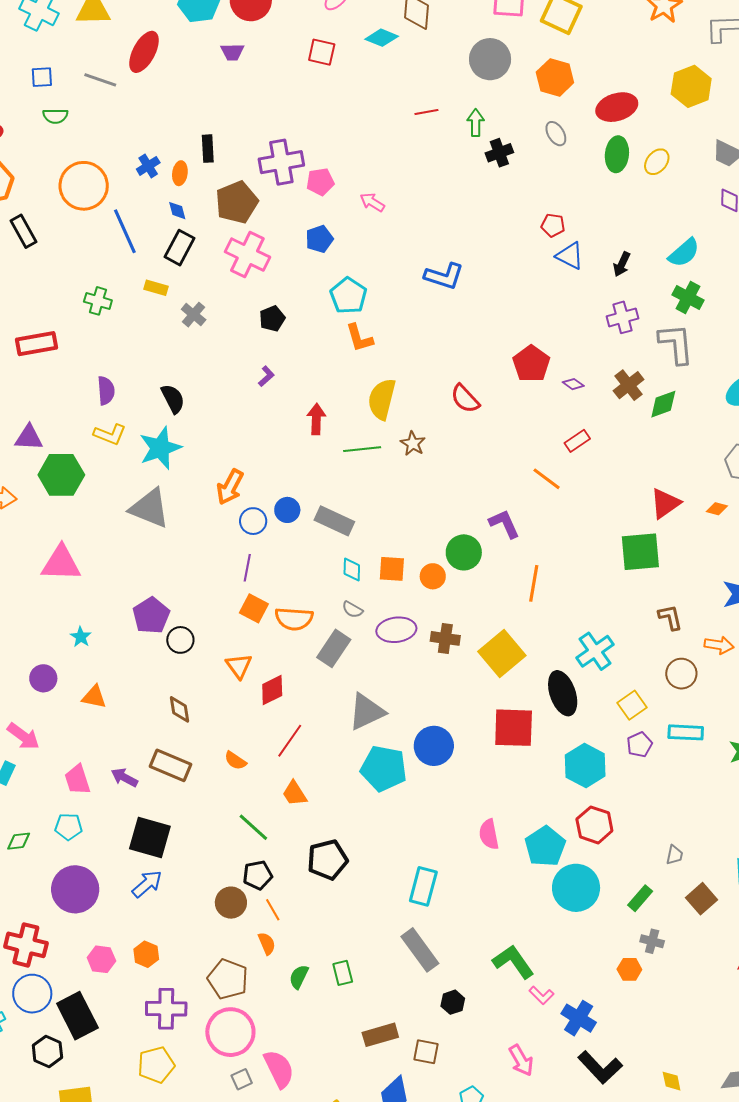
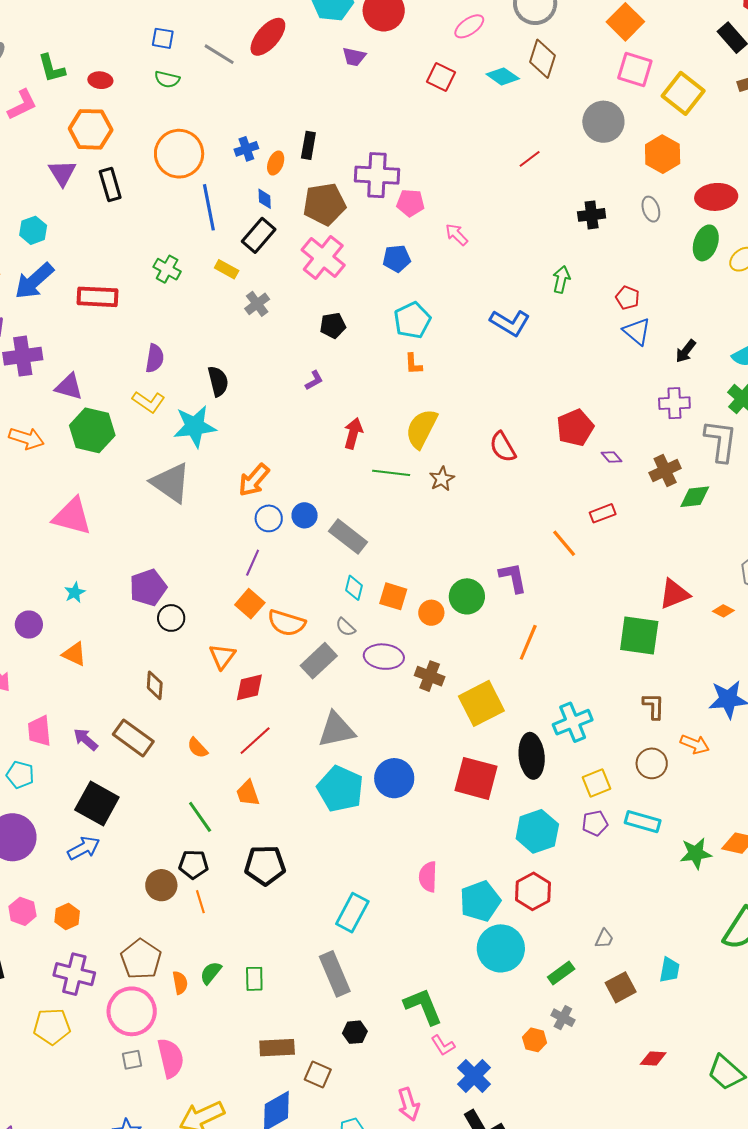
red line: (426, 112) -> (530, 159), turned -40
green arrow: (476, 123) -> (561, 279), moved
orange L-shape: (359, 338) -> (413, 364), size x0.7
orange semicircle: (267, 944) -> (180, 983), moved

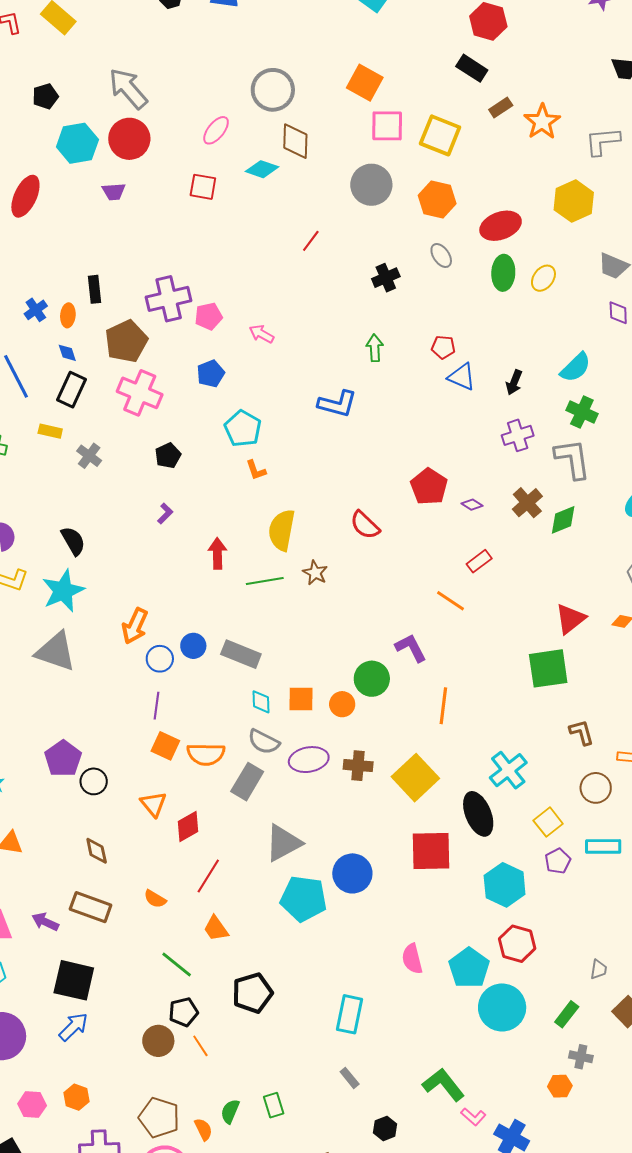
gray semicircle: (346, 627) -> (264, 742), size x1.5
gray rectangle: (335, 974) -> (350, 1078), size x0.5

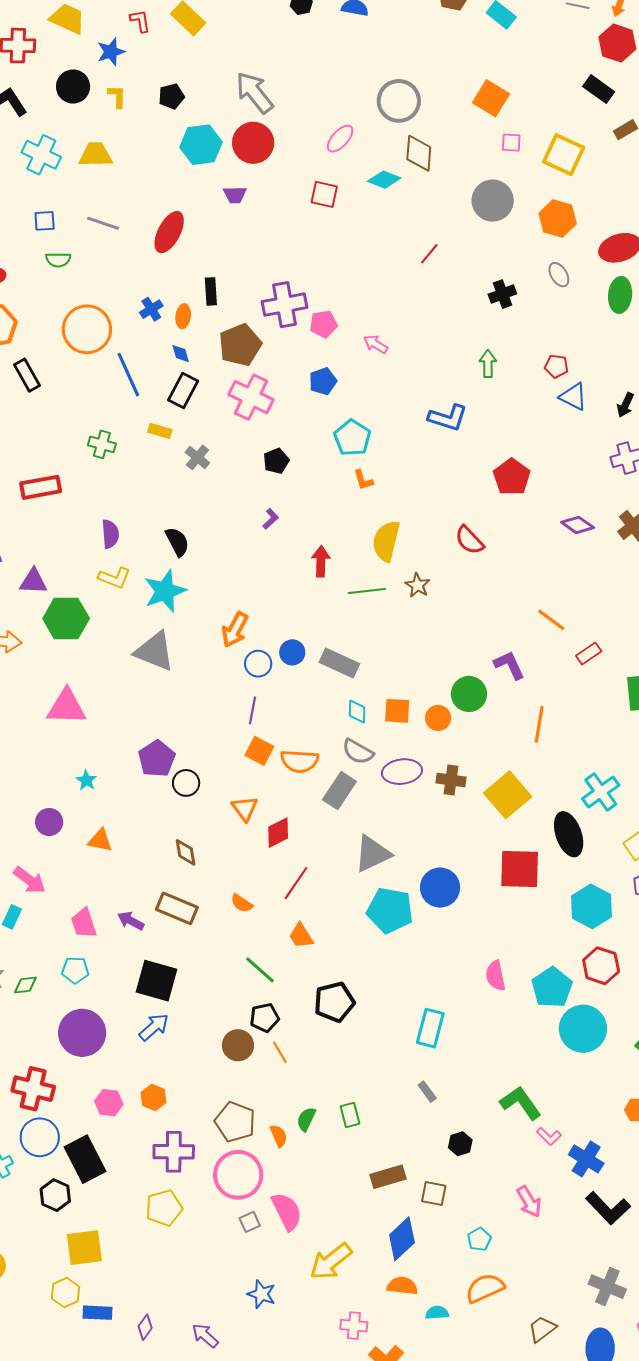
pink square: (387, 126) -> (511, 143), size x0.6
red ellipse: (25, 196) -> (169, 232), moved
red pentagon: (429, 487) -> (512, 477), moved
purple diamond: (472, 505) -> (578, 525), size x1.5
red rectangle: (479, 561) -> (589, 653), moved

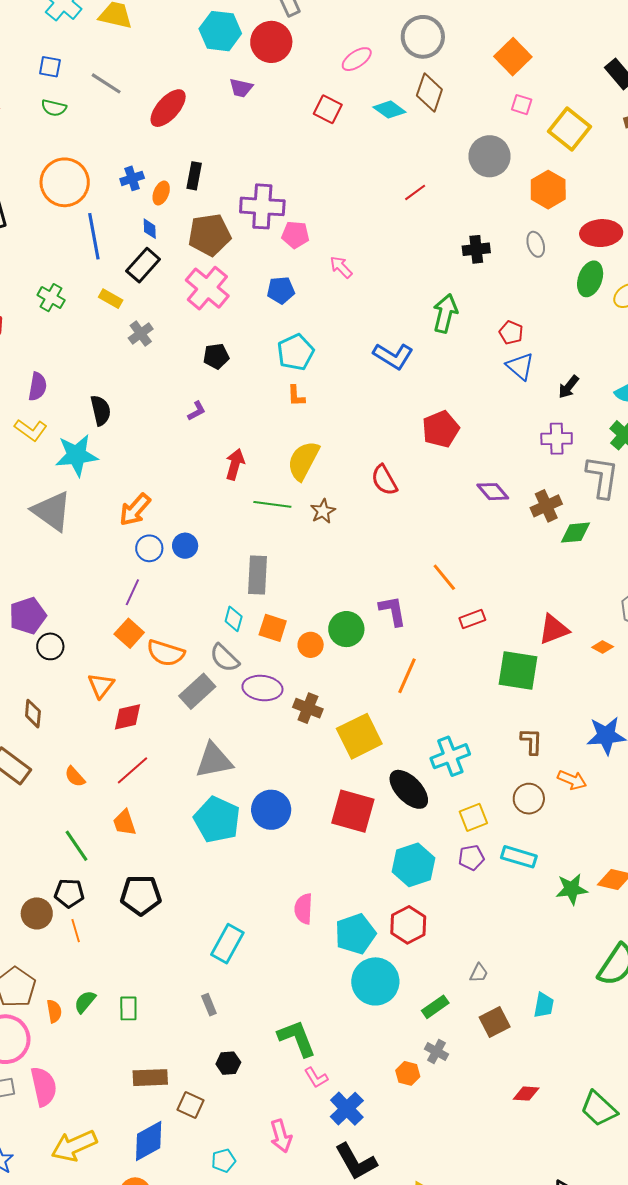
green arrow: (488, 364) -> (445, 313), size x1.4
gray rectangle: (339, 663) -> (257, 575), moved, turned 54
black ellipse: (569, 834) -> (409, 789), turned -39

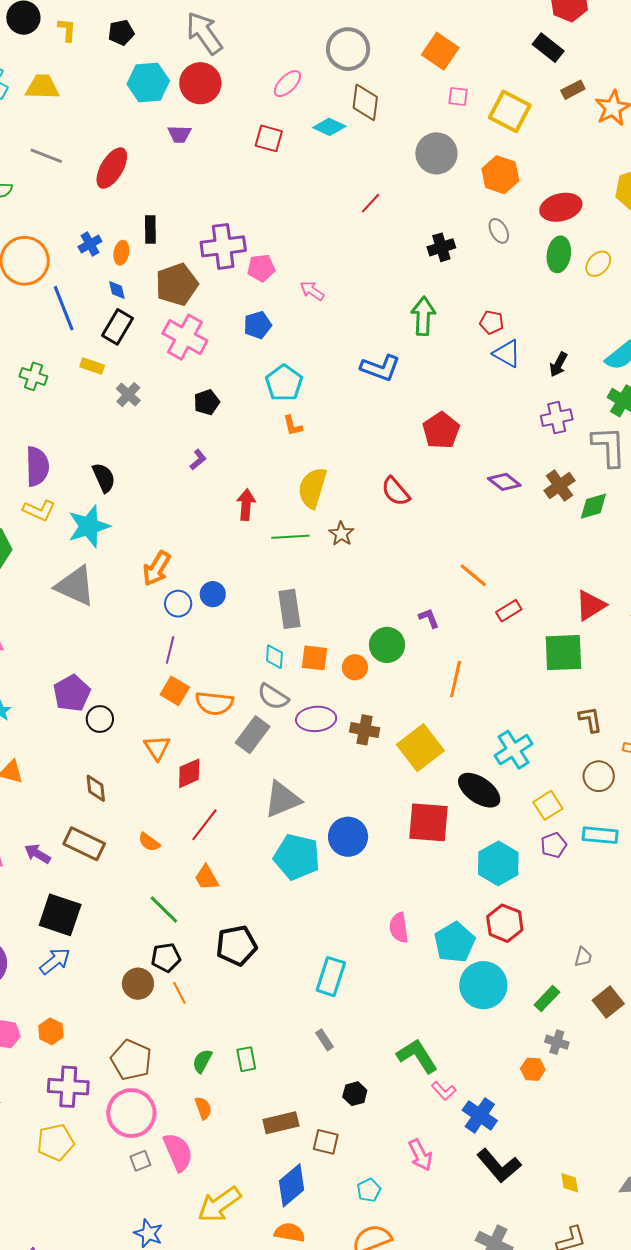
purple semicircle: (37, 387) -> (37, 466), size x1.4
purple L-shape: (393, 611) -> (429, 618), size x0.7
orange semicircle: (54, 1011) -> (203, 1108), moved

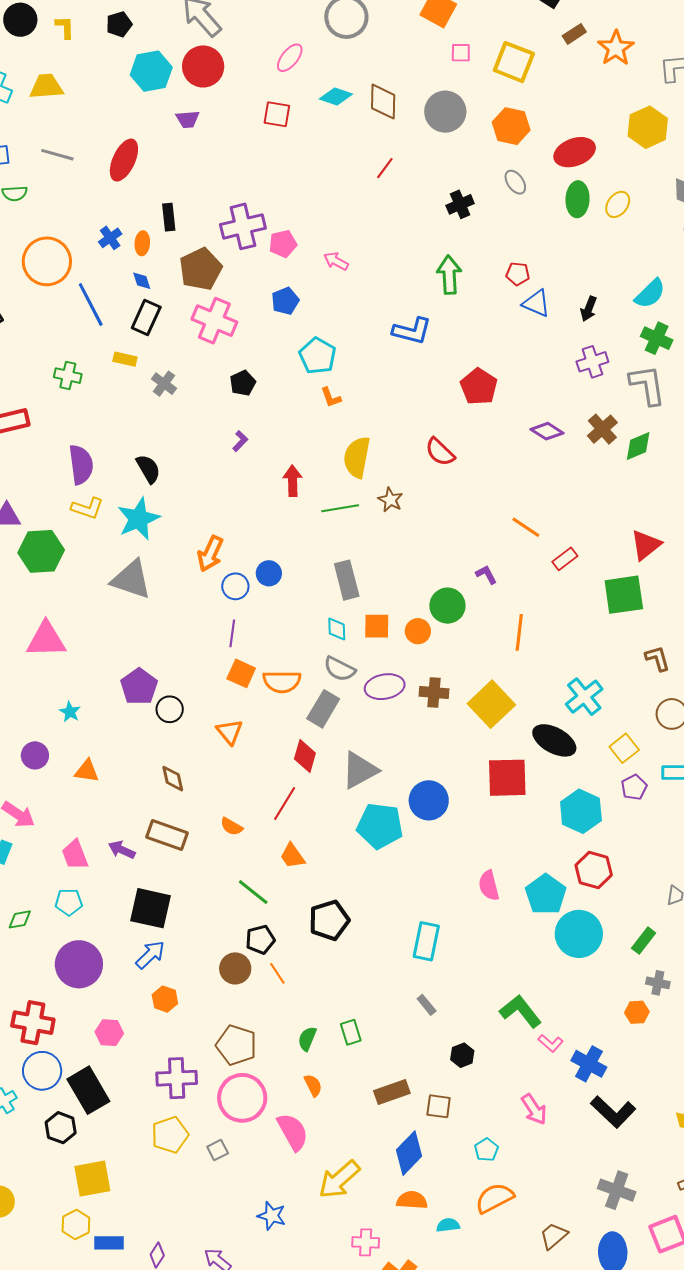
brown diamond: (365, 102) -> (383, 102), moved
red diamond: (189, 773) -> (305, 756), moved, turned -44
orange hexagon: (51, 1031) -> (165, 999), moved
gray square: (140, 1161) -> (218, 1150), moved

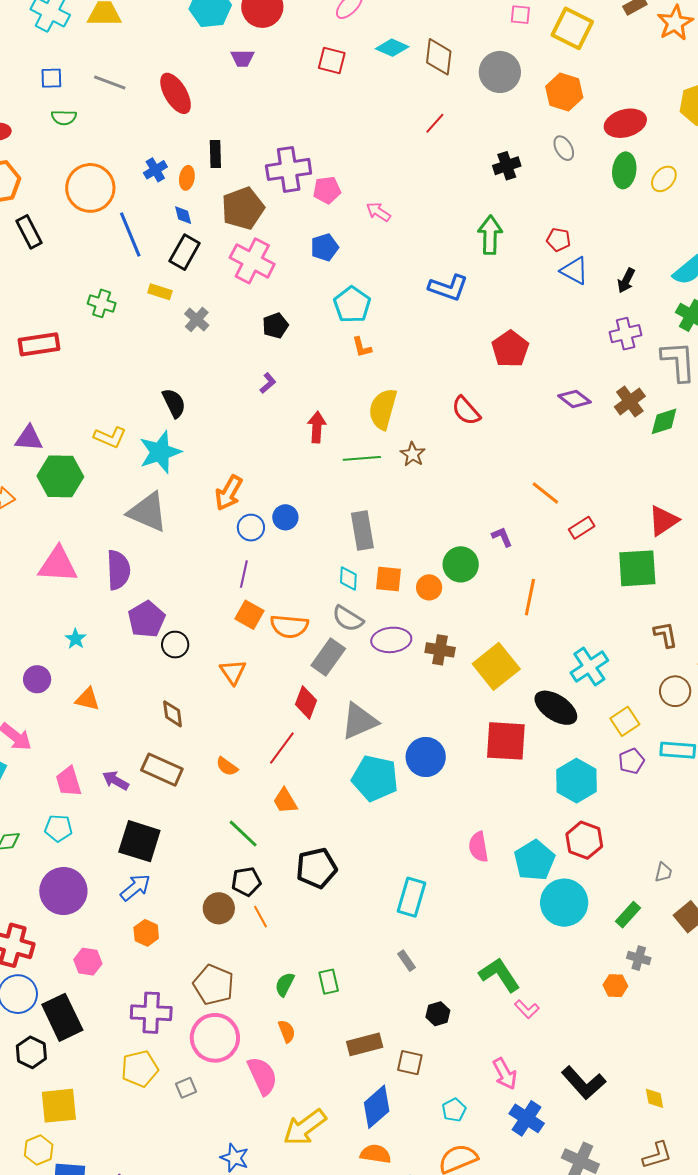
red ellipse: (124, 160) -> (176, 93), turned -60
purple semicircle: (81, 465) -> (118, 570), moved
blue cross: (589, 1064) -> (527, 1118), moved

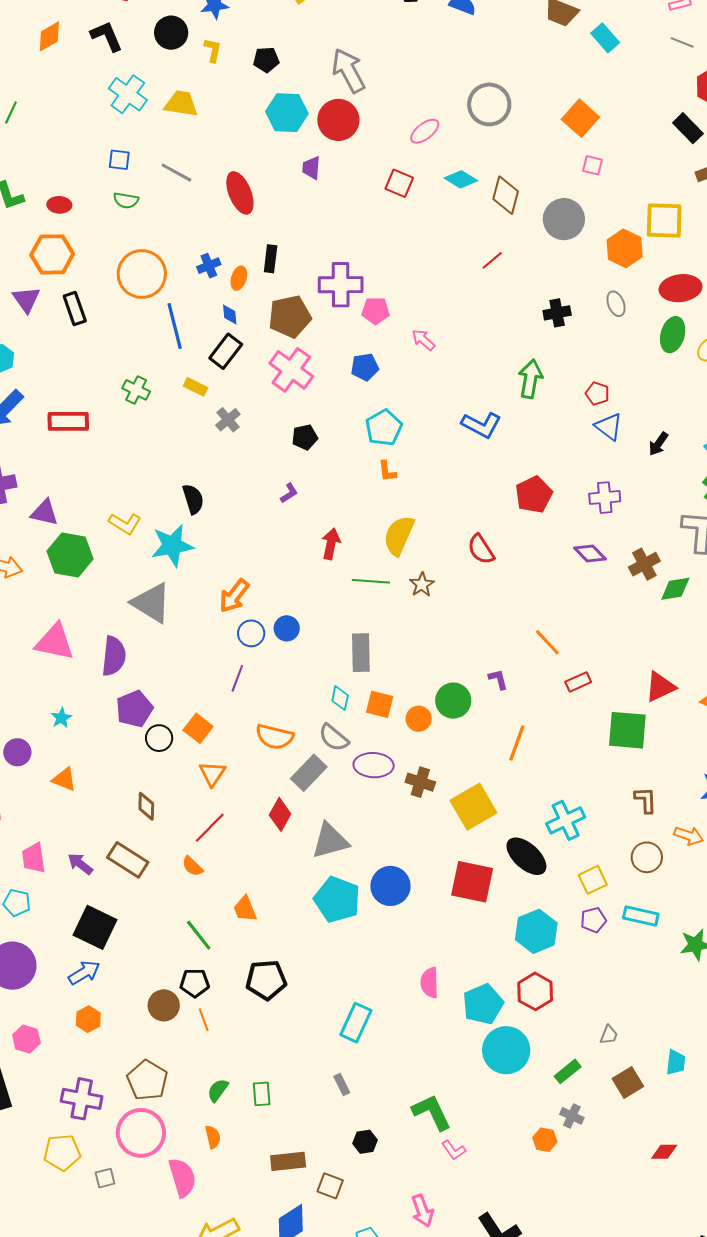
yellow square: (572, 28) -> (664, 221), moved, turned -33
purple trapezoid: (242, 58) -> (311, 168), turned 85
purple cross: (626, 334) -> (605, 498), moved
orange square: (249, 615) -> (198, 728), moved
red line: (282, 748) -> (210, 828), moved

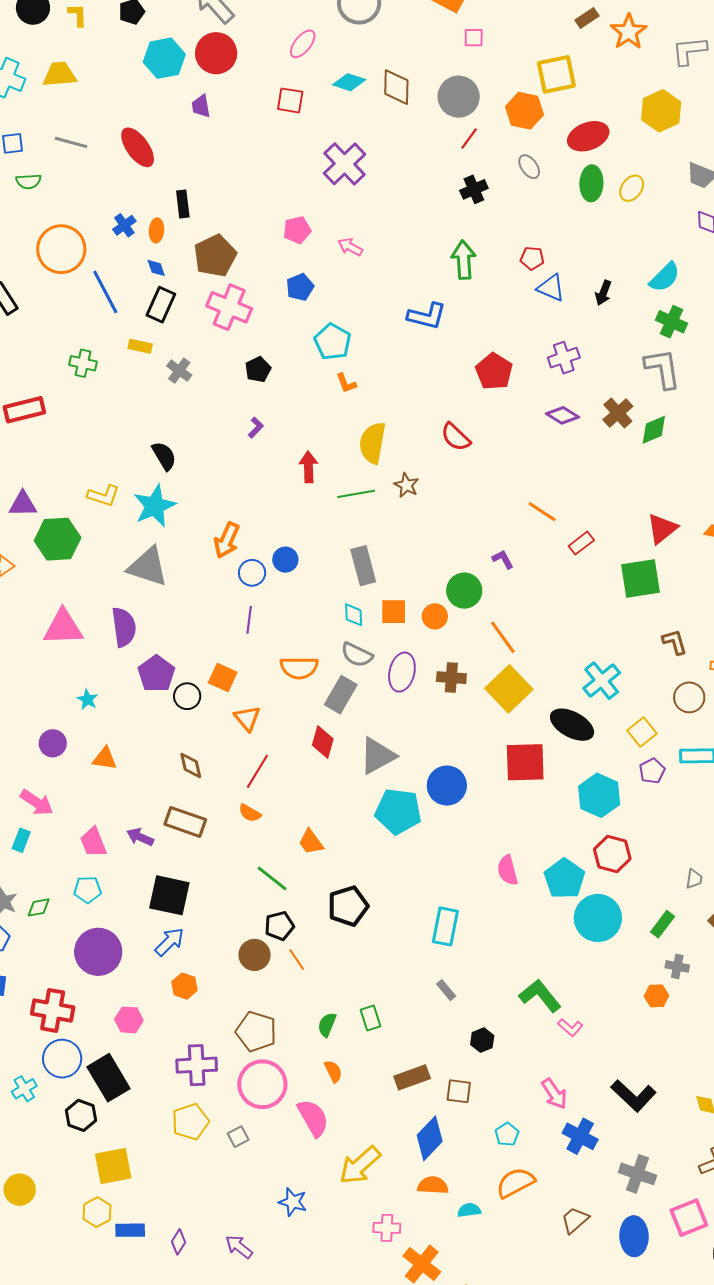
red line: (492, 260) -> (469, 138), moved
purple cross: (341, 285) -> (345, 164), moved, turned -30
orange line: (517, 743) -> (503, 637), moved, turned -42
purple ellipse: (374, 765) -> (402, 672), turned -66

